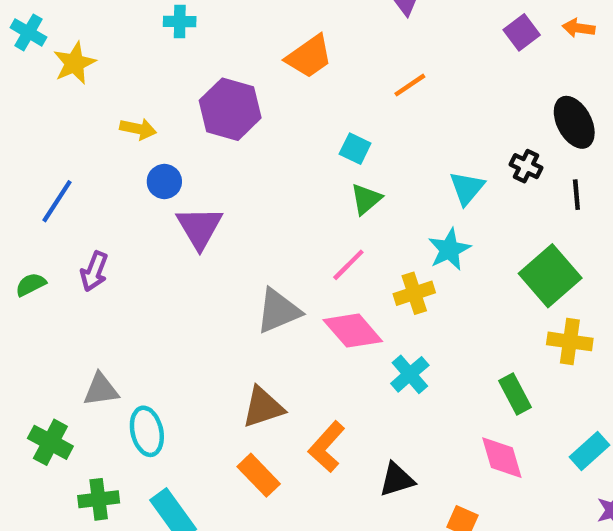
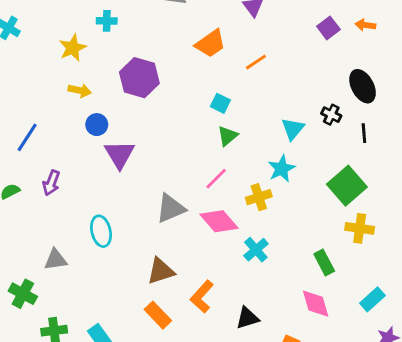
orange trapezoid: (309, 57) -> (210, 44), moved
yellow star: (75, 63) -> (73, 48), moved
cyan ellipse: (147, 431) -> (101, 231), moved

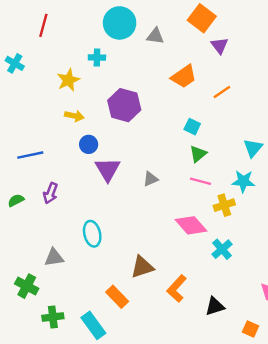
blue line: (27, 137) -> (30, 155), turned 45
cyan star: (282, 169) -> (243, 181), turned 30
pink line: (216, 179) -> (201, 181), moved, turned 60
gray triangle: (171, 208) -> (151, 179), moved, size x0.6
orange rectangle: (158, 315) -> (117, 297), moved

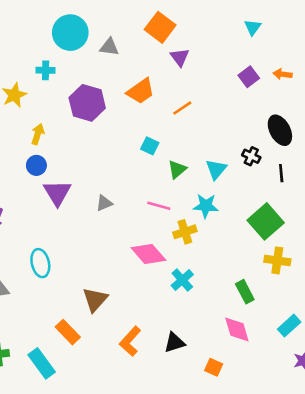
purple hexagon: (124, 105) -> (87, 103), moved
yellow arrow: (74, 116) -> (38, 134), moved, turned -84
green triangle: (198, 154) -> (177, 169), moved
brown triangle: (142, 267) -> (95, 300), turned -30
orange L-shape: (177, 288) -> (130, 341), moved

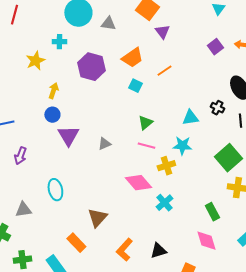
cyan square: (150, 146) -> (135, 86), moved
green triangle: (177, 169) -> (145, 123), moved
cyan triangle: (216, 169) -> (190, 118), turned 42

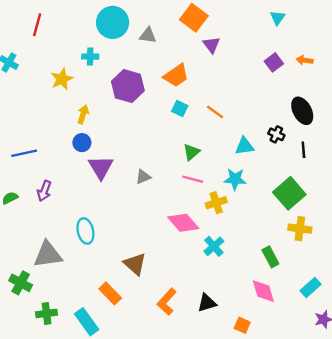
orange line: (164, 71) -> (215, 112), moved, turned 70
gray triangle: (23, 210) -> (48, 255), size x1.5
brown triangle: (97, 218) -> (135, 264), turned -30

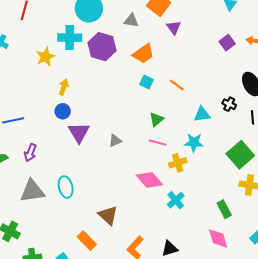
gray triangle: (148, 35) -> (131, 20), moved
cyan cross: (90, 57) -> (70, 38), size x1.6
purple hexagon: (128, 86) -> (102, 47), moved
gray triangle: (48, 255) -> (32, 191), moved

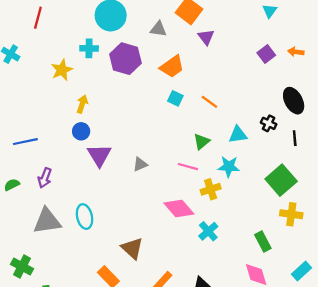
cyan cross: (70, 38) -> (89, 48), size x0.7
green triangle: (157, 119) -> (202, 142), moved

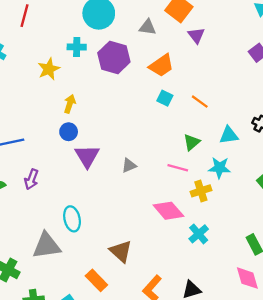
gray triangle: (47, 221) -> (46, 246), moved

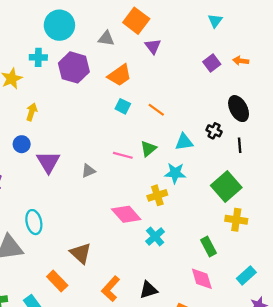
blue circle: (69, 132) -> (22, 144), moved
pink line: (178, 168) -> (123, 155), moved

